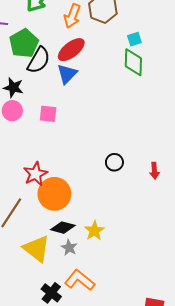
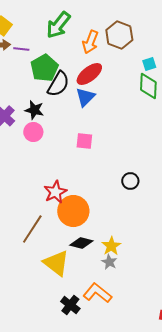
pink square: (48, 114) -> (84, 141), moved
gray star: (69, 248) -> (109, 262), moved

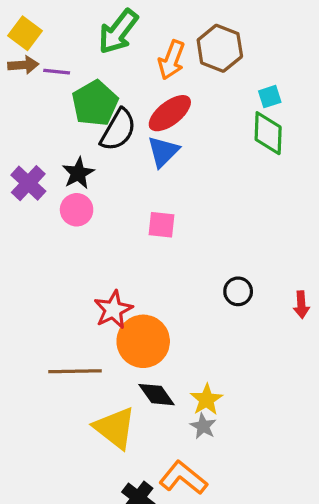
black star: (34, 110) -> (78, 173), turned 30
brown line: (32, 229) -> (75, 371), turned 56
black diamond: (81, 243) -> (157, 395), turned 40

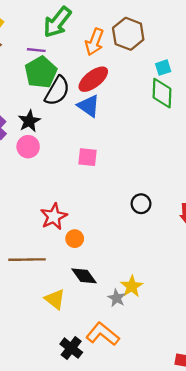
purple line: (57, 72) -> (36, 50), moved
blue triangle: (163, 152) -> (89, 106), turned -40
orange circle: (143, 341) -> (75, 239), size x0.5
yellow star: (206, 400) -> (132, 286), moved
yellow triangle: (115, 428) -> (55, 299), size x0.7

